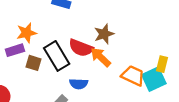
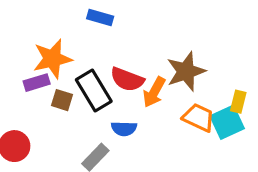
orange star: (27, 33) -> (52, 59), size x1.4
brown star: (104, 34) -> (186, 71), moved, size x1.4
orange arrow: (101, 57) -> (154, 92), turned -105

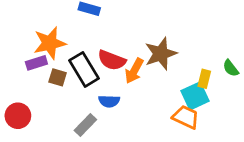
orange trapezoid: (199, 118) -> (186, 117), moved

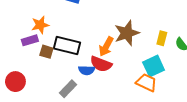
orange star: (50, 43) -> (40, 25), size x0.7
red semicircle: (112, 60) -> (101, 64), moved
black rectangle: (84, 69) -> (67, 45), turned -45
yellow rectangle: (204, 79) -> (162, 38), moved

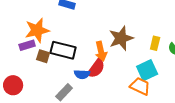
orange star: (40, 25) -> (37, 30), size x1.4
orange arrow: (106, 46) -> (101, 51), turned -42
red semicircle: (101, 64) -> (96, 68), turned -75

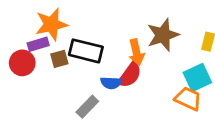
brown square: (43, 56) -> (59, 59), turned -32
red circle: (13, 85) -> (22, 63), moved

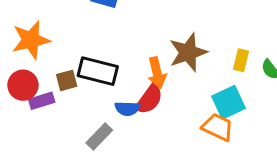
orange star: (51, 24) -> (31, 40), moved
purple rectangle: (38, 44) -> (42, 101), moved

